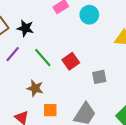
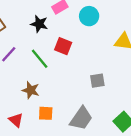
black star: (25, 28) -> (39, 24), moved
red square: (71, 61) -> (63, 46), moved, turned -35

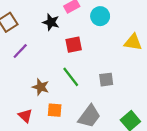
red square: (63, 46) -> (74, 45), turned -35
green line: (40, 59) -> (71, 77), moved

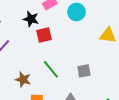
red square: (74, 45) -> (44, 35), moved

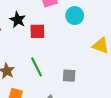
black star: (31, 19) -> (18, 20), moved

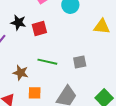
green line: (37, 67) -> (47, 62), turned -36

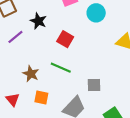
red square: (39, 29) -> (65, 39), moved, turned 35
gray square: (80, 62) -> (94, 85), moved

